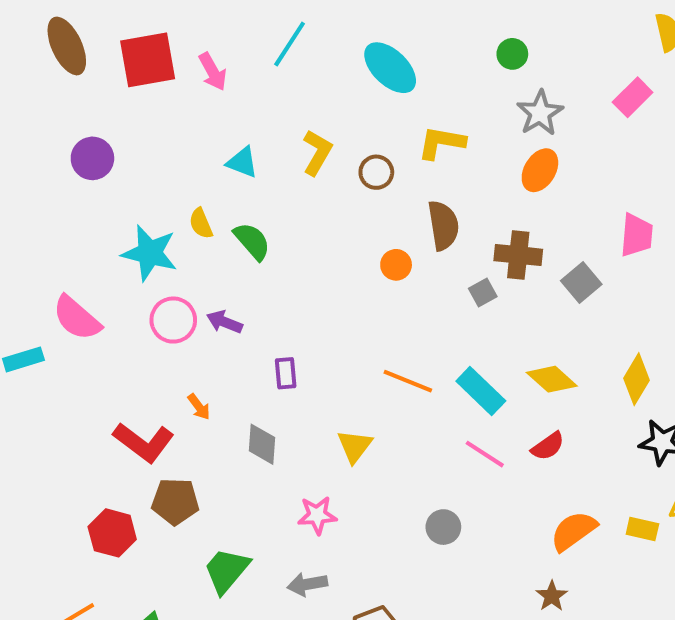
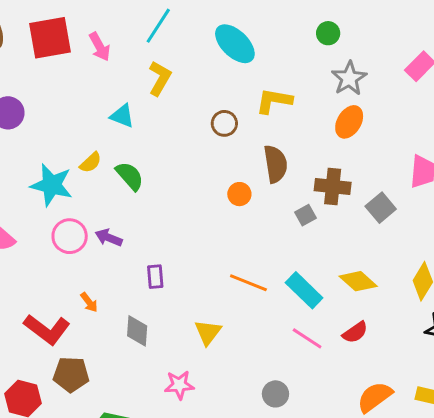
yellow L-shape: (317, 152) -> (160, 78), moved
yellow semicircle: (201, 223) -> (91, 162), turned -110

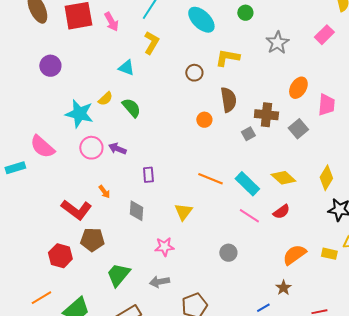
green circle: (328, 33) -> (245, 13), moved
orange ellipse: (349, 122) -> (298, 88), moved

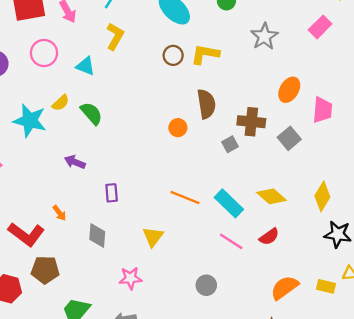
brown circle: (194, 73) -> (173, 55), moved
pink circle: (91, 148) -> (44, 53), moved

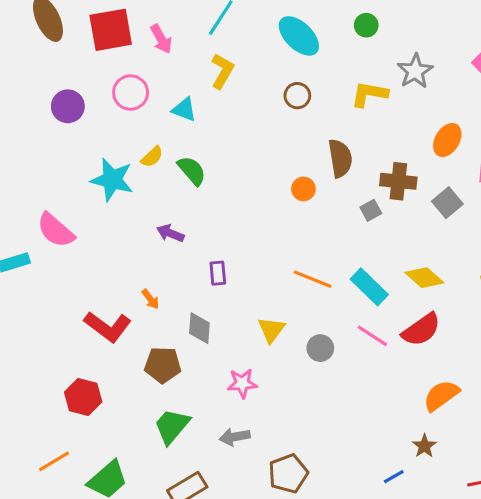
yellow L-shape: (205, 54) -> (369, 94), moved
red semicircle: (269, 237) -> (421, 330), size x1.5
brown pentagon: (45, 270) -> (163, 365), moved
gray circle: (206, 285) -> (320, 348), moved

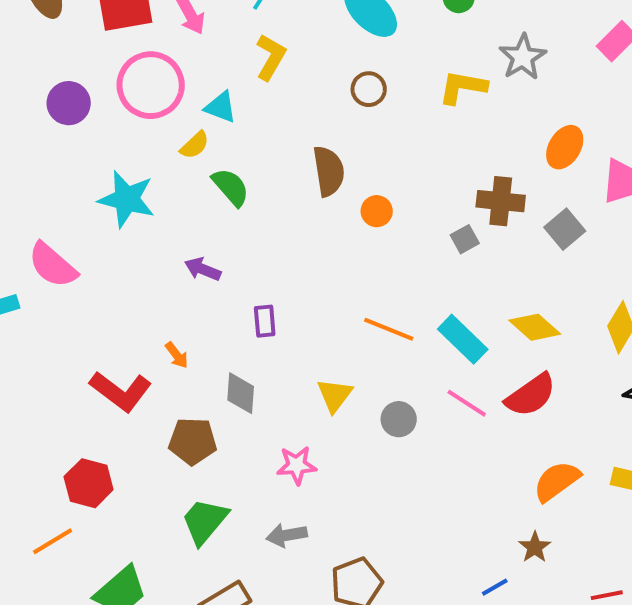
pink circle: (131, 93) -> (151, 85), size x1.4
yellow semicircle: (152, 157) -> (195, 145), moved
brown semicircle: (340, 158) -> (329, 171), moved
orange line: (54, 461) -> (53, 541), moved

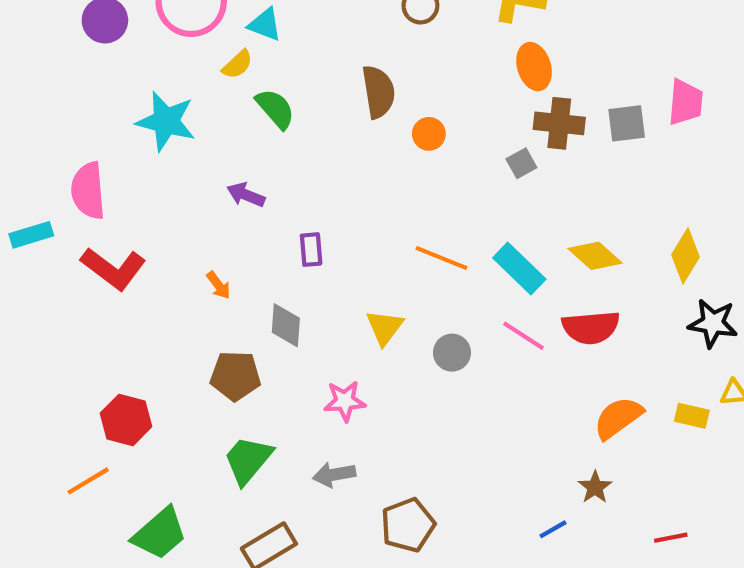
orange ellipse: (565, 147) -> (534, 67), moved, turned -48
gray square: (565, 229) -> (627, 123), moved, turned 33
pink semicircle: (53, 265) -> (88, 191), turned 44
red L-shape: (121, 391) -> (113, 268), moved
red semicircle: (531, 395) -> (591, 327), turned 30

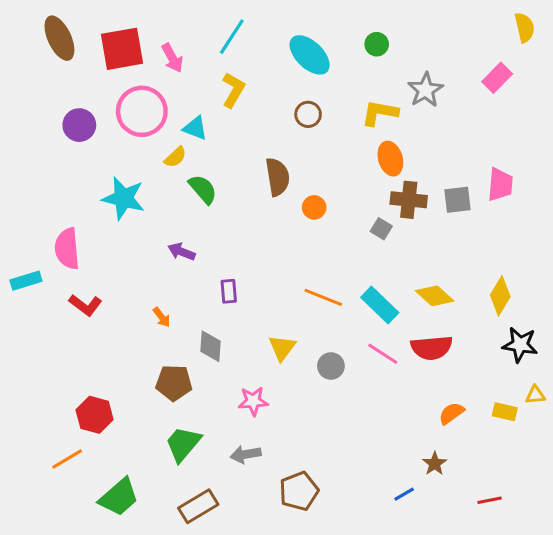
gray square: (521, 163) -> (381, 229), turned -30
red L-shape: (113, 268) -> (85, 305), size x0.7
orange semicircle: (618, 418) -> (451, 413), size x0.7

